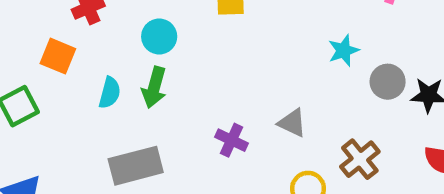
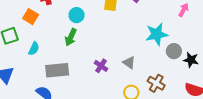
cyan star: (344, 50) -> (157, 34), size x1.6
cyan semicircle: (110, 93) -> (34, 49), moved
brown cross: (360, 159) -> (156, 83), turned -30

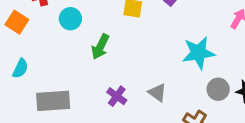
cyan circle: (76, 15) -> (70, 19), moved
green arrow: (71, 37) -> (100, 47), moved
gray circle: (174, 51) -> (218, 89), moved

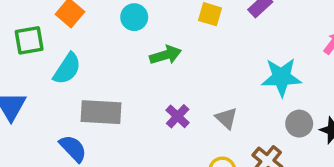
green arrow: (100, 47) -> (165, 55), turned -140
cyan semicircle: (20, 68) -> (67, 69), size x1.4

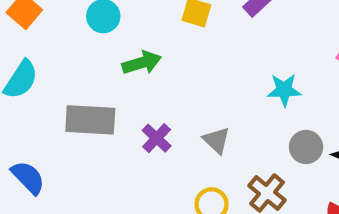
cyan star: (281, 77) -> (284, 90), size x0.7
gray rectangle: (101, 112) -> (90, 120), moved

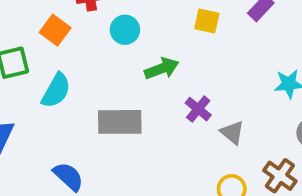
purple cross: (157, 138) -> (198, 109), moved

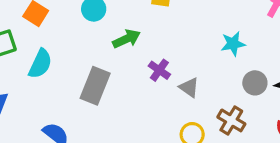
gray rectangle: (120, 122) -> (95, 86), turned -63

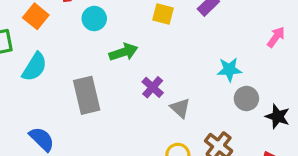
gray circle: (255, 83) -> (246, 98), moved
gray rectangle: (95, 86) -> (87, 95), turned -42

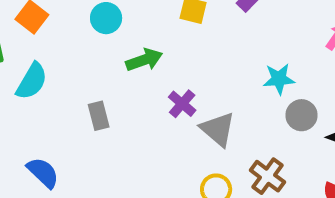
gray rectangle: (87, 95) -> (99, 116), size x0.6
gray triangle: (180, 108) -> (218, 129), size x1.4

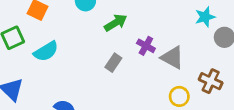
cyan semicircle: (32, 81) -> (46, 51), turned 40
gray rectangle: (99, 116) -> (113, 63), moved, turned 60

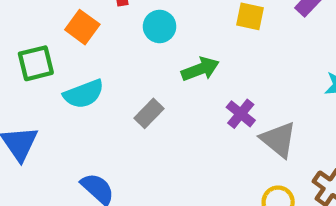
gray rectangle: (113, 63) -> (149, 113), moved

